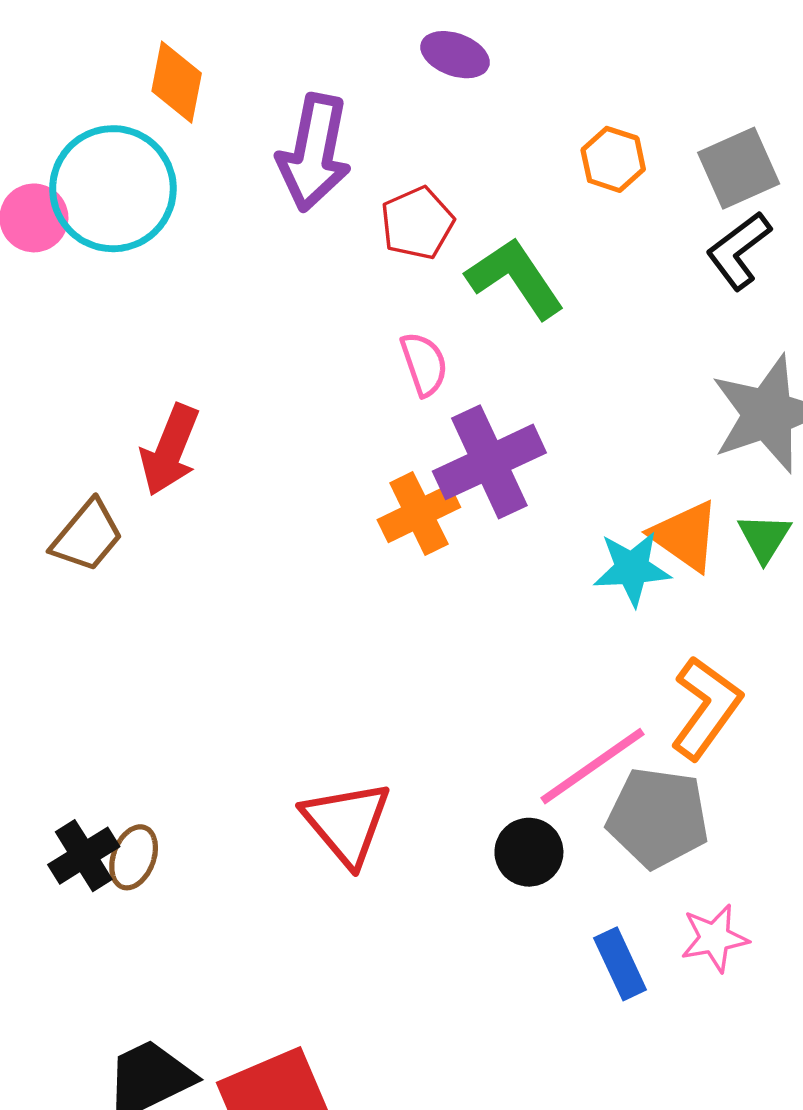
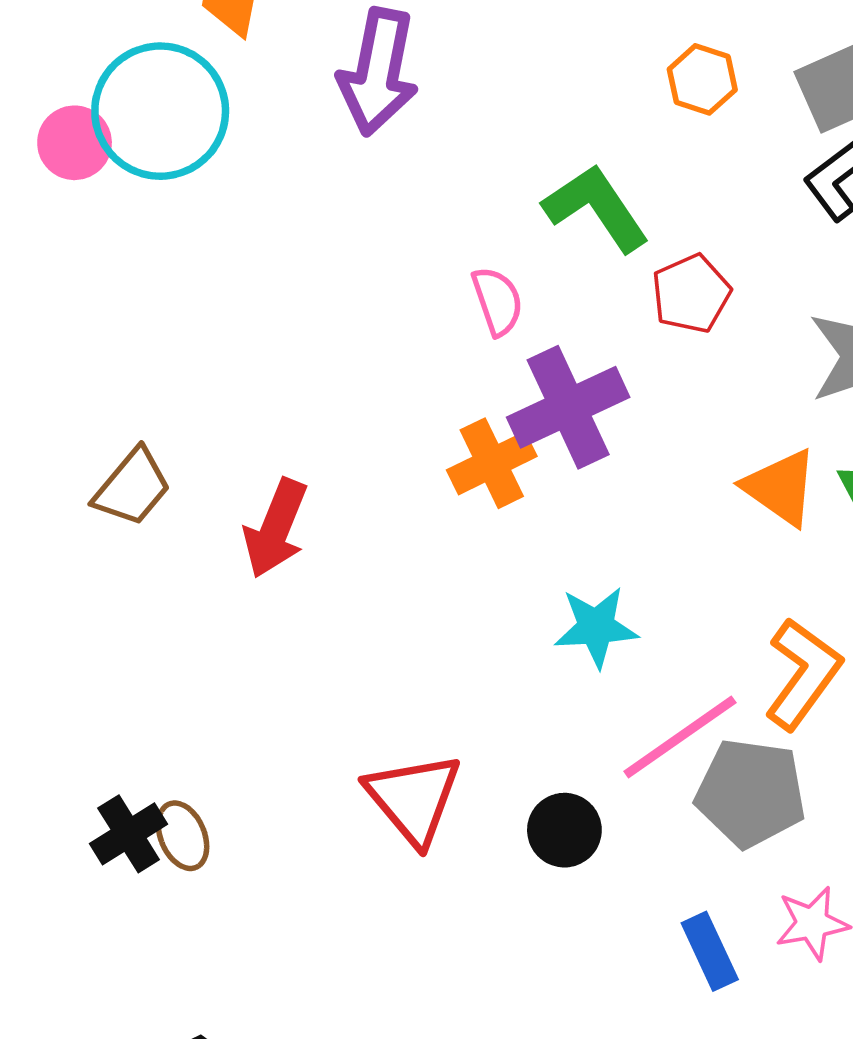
red pentagon: (417, 223) -> (691, 294), moved
red arrow: (170, 450) -> (276, 528), moved
cyan star: (632, 569) -> (596, 627), moved
black circle: (529, 852) -> (564, 830), moved
brown ellipse: (134, 857) -> (183, 836), turned -44

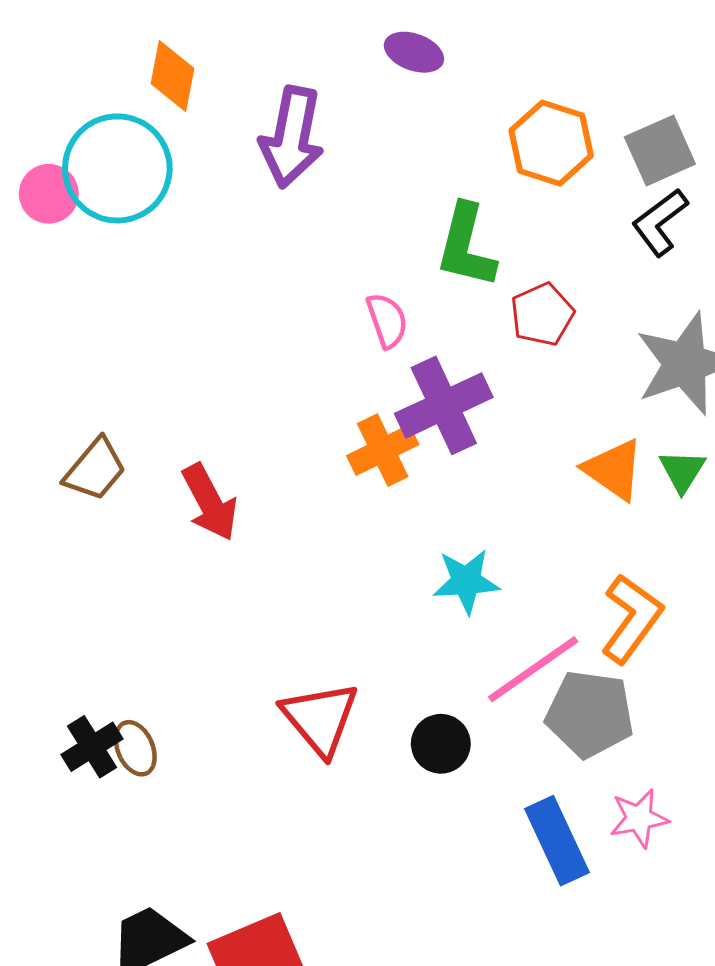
orange hexagon: (702, 79) -> (551, 143), size x1.5
green L-shape: (596, 208) -> (466, 246), turned -132
red arrow: (276, 528) -> (210, 502), turned -50
blue rectangle: (710, 951) -> (557, 841), size x1.4

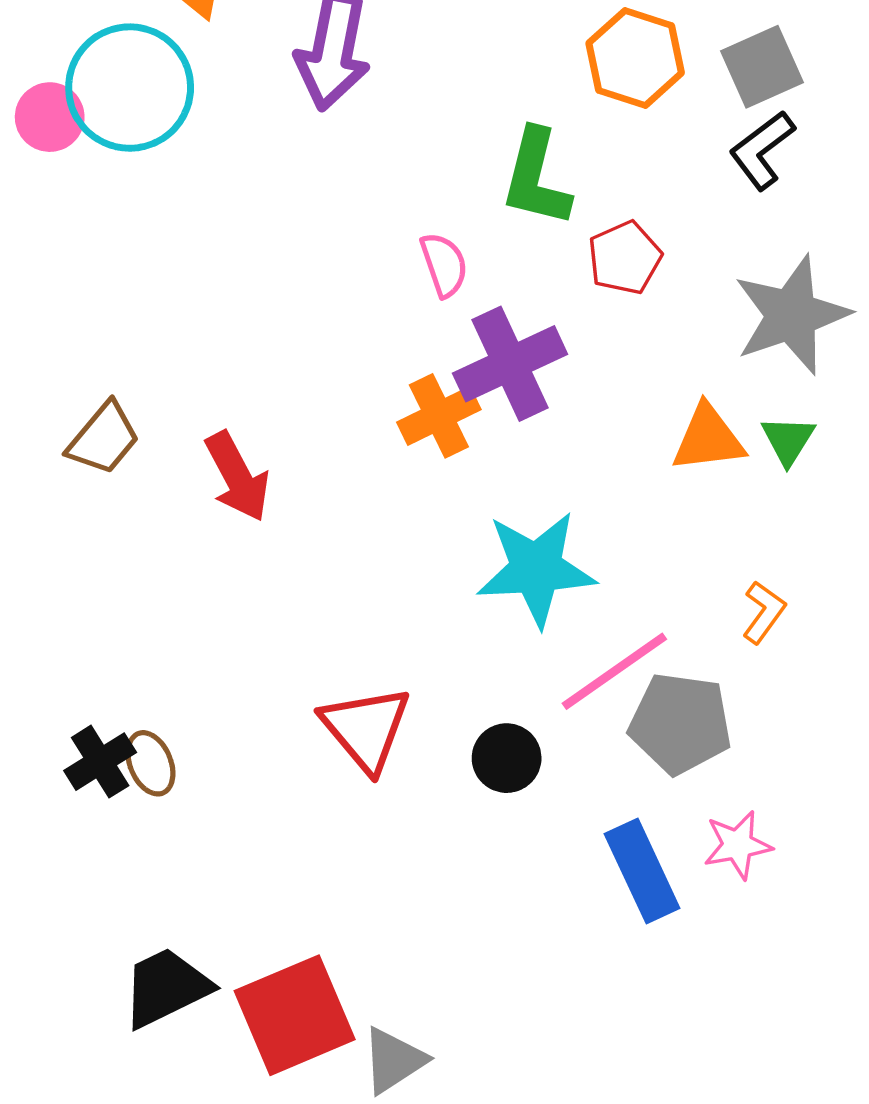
orange triangle: (614, 470) -> (708, 438), turned -42
cyan star: (466, 581) -> (536, 569), size x1.5
orange L-shape: (632, 619) -> (764, 612), moved, size x0.6

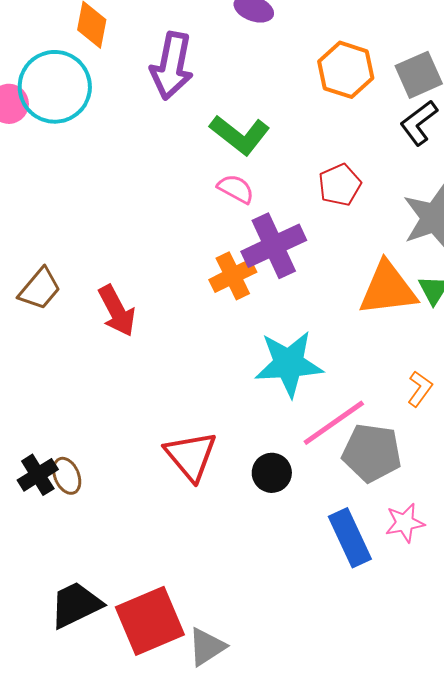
green L-shape: (536, 178) -> (240, 135), moved, turned -66
pink semicircle: (444, 265) -> (236, 189), turned -42
orange triangle: (708, 438) -> (388, 289), size x1.4

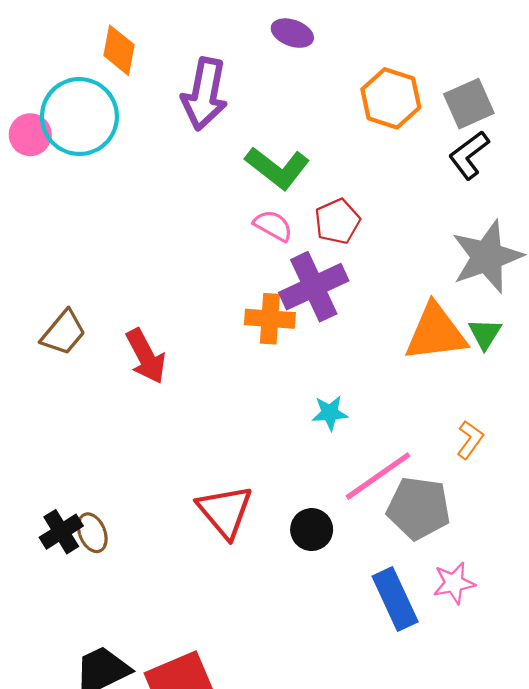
red pentagon: (340, 185) -> (337, 221), moved
orange cross: (233, 276) -> (270, 319), turned 30
cyan star: (289, 364) -> (330, 413), size x0.5

